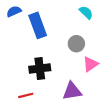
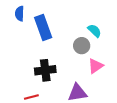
blue semicircle: (14, 11) -> (20, 14), turned -64
cyan semicircle: (86, 12) -> (94, 31), moved

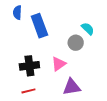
pink triangle: (96, 66) -> (59, 64), moved
black cross: (45, 70) -> (29, 66), moved

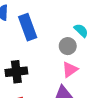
pink triangle: (59, 64) -> (70, 70), moved

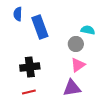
cyan semicircle: (81, 30) -> (88, 30), turned -32

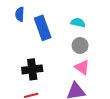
cyan semicircle: (88, 30) -> (78, 23), moved
pink triangle: (78, 65) -> (82, 67), turned -49

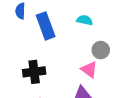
gray circle: (80, 45) -> (101, 50), moved

